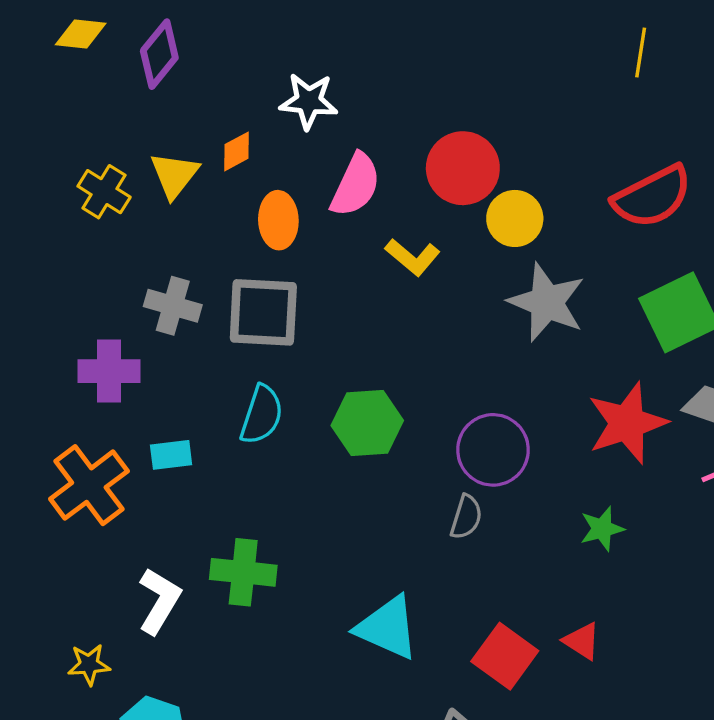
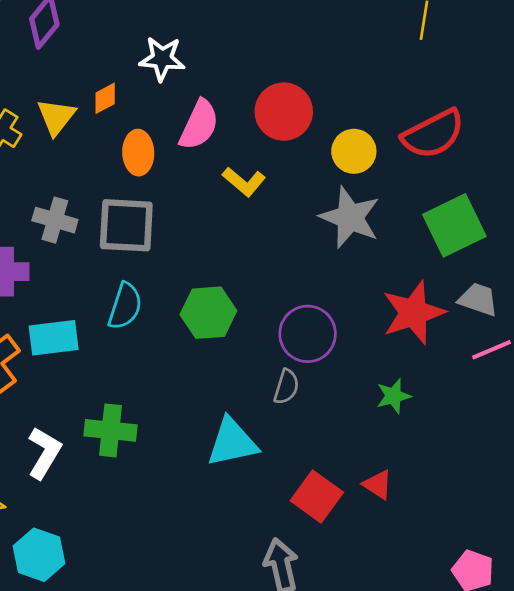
yellow circle: (515, 218) -> (354, 151), moved
cyan rectangle: (171, 455) -> (54, 338), size x1.5
cyan triangle: (387, 628) -> (232, 442), moved, turned -36

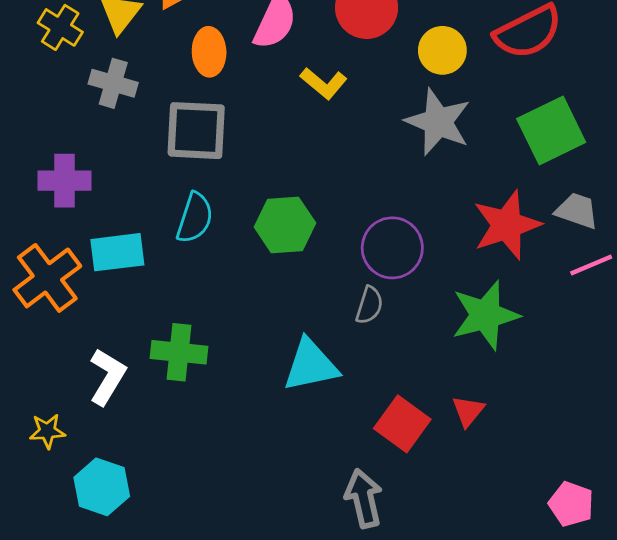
gray cross: (55, 220) -> (113, 83), moved
green star: (394, 396) -> (485, 315), size x1.8
red triangle: (378, 485) -> (468, 411), turned 36

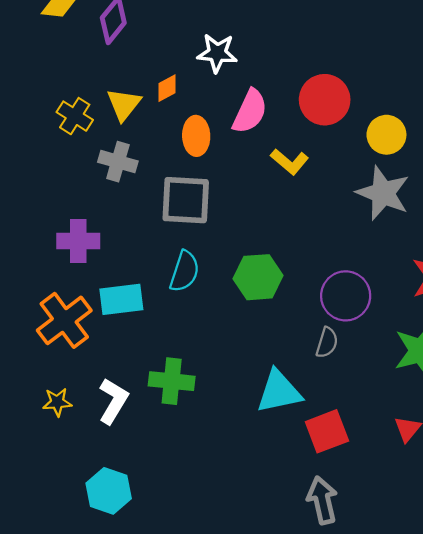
red square: (402, 424) -> (327, 431), moved, turned 33
yellow star: (47, 431) -> (57, 402), moved

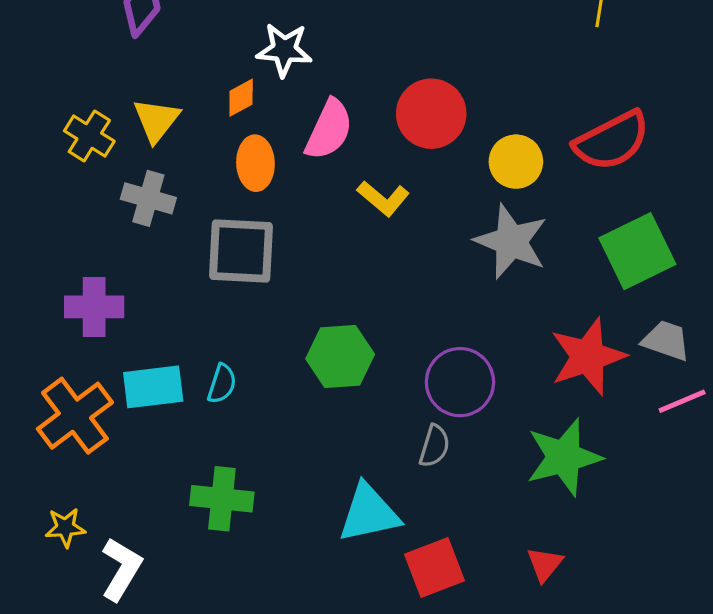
orange diamond: (167, 88) -> (241, 98), moved
cyan semicircle: (184, 271) -> (222, 384), moved, size x0.7
white L-shape: (113, 401) -> (121, 569), moved

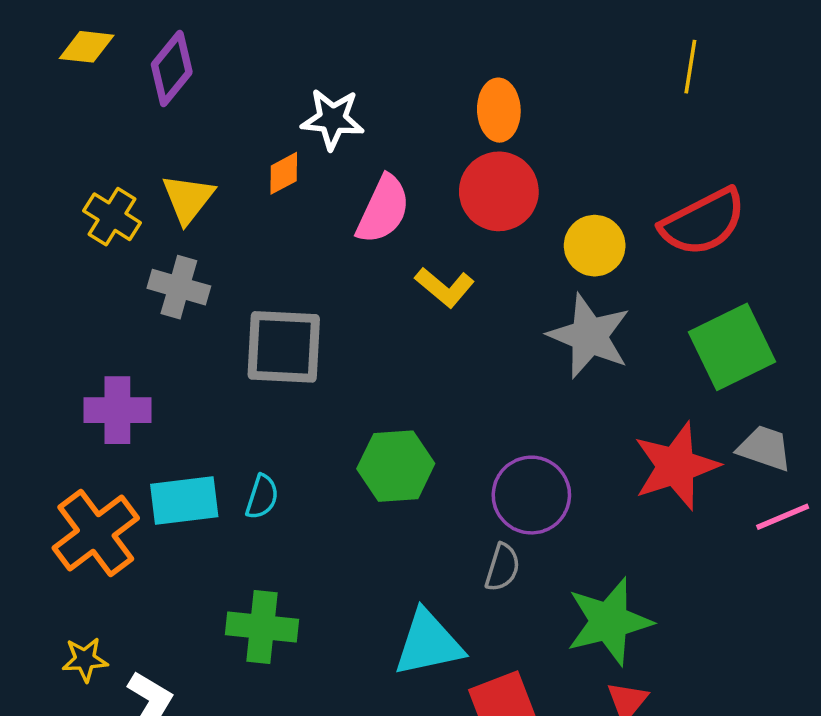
orange ellipse: (255, 163) -> (499, 110), moved
green star: (564, 457) -> (609, 622), moved

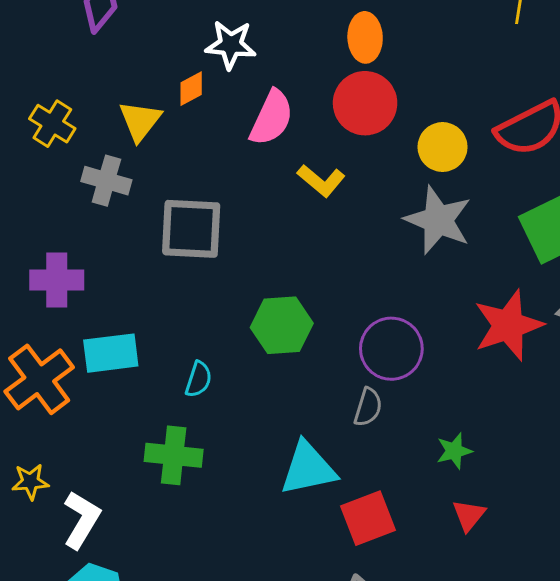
yellow triangle: (188, 199) -> (140, 121), moved
cyan semicircle: (262, 497) -> (198, 379), moved
green star: (609, 622) -> (454, 451), size x0.5

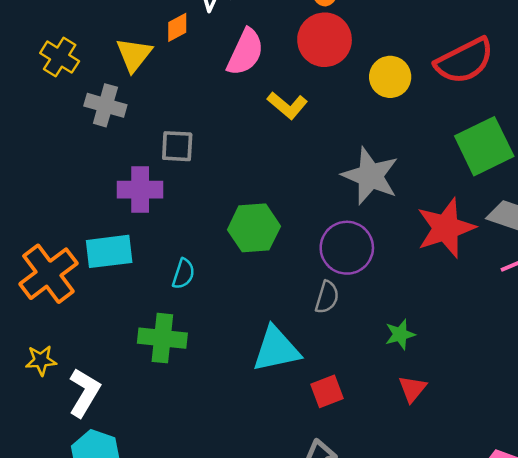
gray star: (438, 220) -> (370, 176), moved
gray square: (191, 229) -> (177, 146), size x0.6
purple cross: (57, 280) -> (140, 190), moved
red square: (368, 518) -> (327, 391), size x0.7

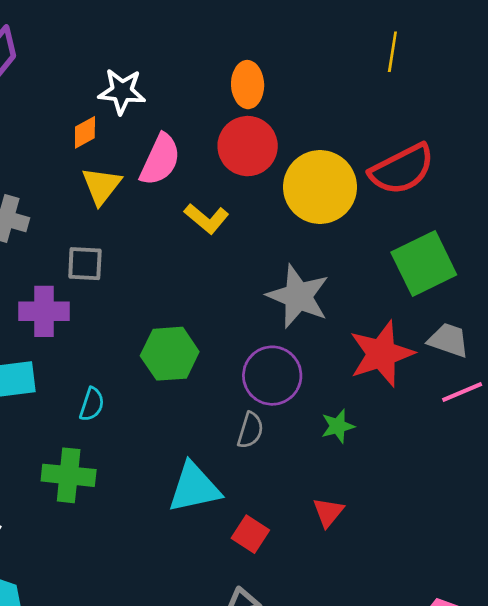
yellow triangle: (134, 55) -> (101, 186), moved
yellow circle: (390, 77) -> (320, 187), size x1.6
green star: (400, 334) -> (338, 426), moved
red triangle: (412, 389) -> (328, 512), moved
red square: (327, 391) -> (250, 534), turned -36

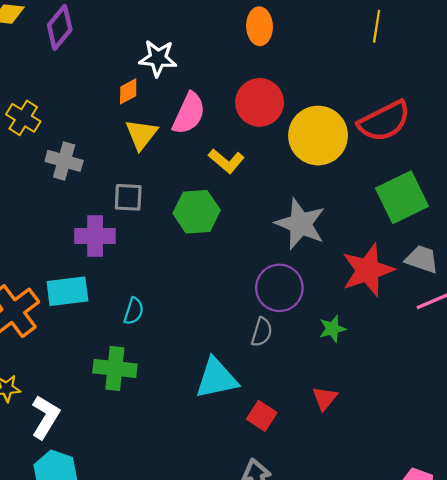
orange ellipse: (248, 85) -> (260, 26), moved
green hexagon: (170, 354) -> (197, 212), moved

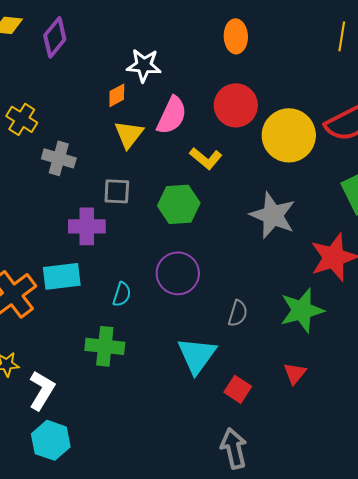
purple circle: (279, 288) -> (178, 273), moved
green star: (332, 329) -> (302, 310), size x1.8
cyan triangle: (216, 378) -> (197, 355), turned -42

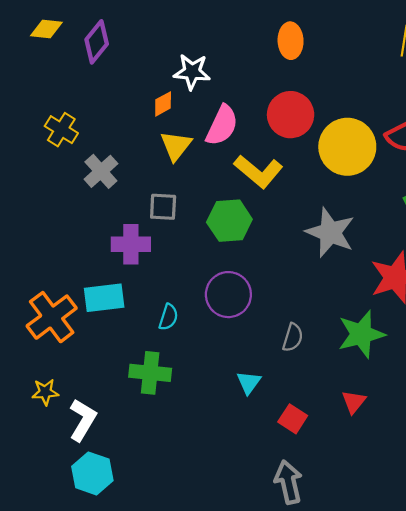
gray cross: (59, 158) -> (101, 171), turned 32
yellow L-shape: (206, 158) -> (258, 171), size x1.4
cyan triangle: (197, 355) -> (249, 382), size x0.6

